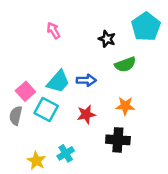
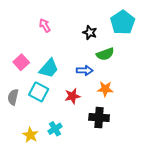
blue arrow: (86, 80) -> (85, 70), moved
pink square: (25, 91) -> (21, 62), moved

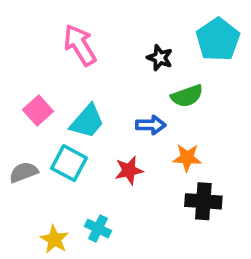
pink arrow: (45, 25) -> (80, 45), size x1.6
gray semicircle: (13, 97) -> (24, 172), turned 56
black cross: (99, 118) -> (203, 201), moved
cyan cross: (55, 129) -> (98, 229), turned -32

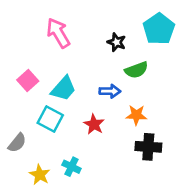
red star: (129, 170) -> (94, 124), turned -30
gray semicircle: (24, 172) -> (17, 143), moved, turned 150

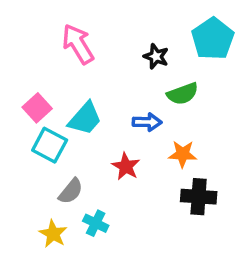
cyan square: (50, 119) -> (50, 145), moved
gray semicircle: (17, 143) -> (71, 191), moved

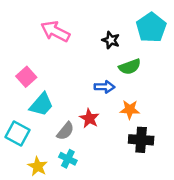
pink arrow: (78, 44) -> (55, 31), turned -32
cyan trapezoid: (85, 119) -> (41, 105), moved
cyan square: (50, 145) -> (17, 134), moved
gray semicircle: (71, 191) -> (65, 131), moved

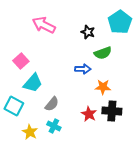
red star: (89, 118) -> (89, 114), moved

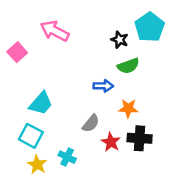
black star: (88, 32) -> (120, 40), moved
pink square: (21, 61) -> (17, 52), moved
gray semicircle: (52, 104) -> (91, 123), moved
cyan square: (14, 106) -> (31, 136), moved

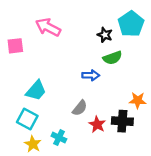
pink square: (17, 52) -> (15, 46), turned 35
orange star: (128, 108) -> (138, 100), moved

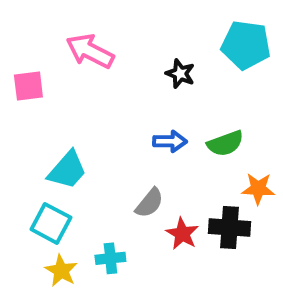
cyan pentagon: (131, 24) -> (246, 45), turned -30
black star: (105, 35) -> (180, 74), moved
green semicircle: (112, 58) -> (225, 143), moved
cyan cross: (59, 138) -> (110, 258), turned -32

